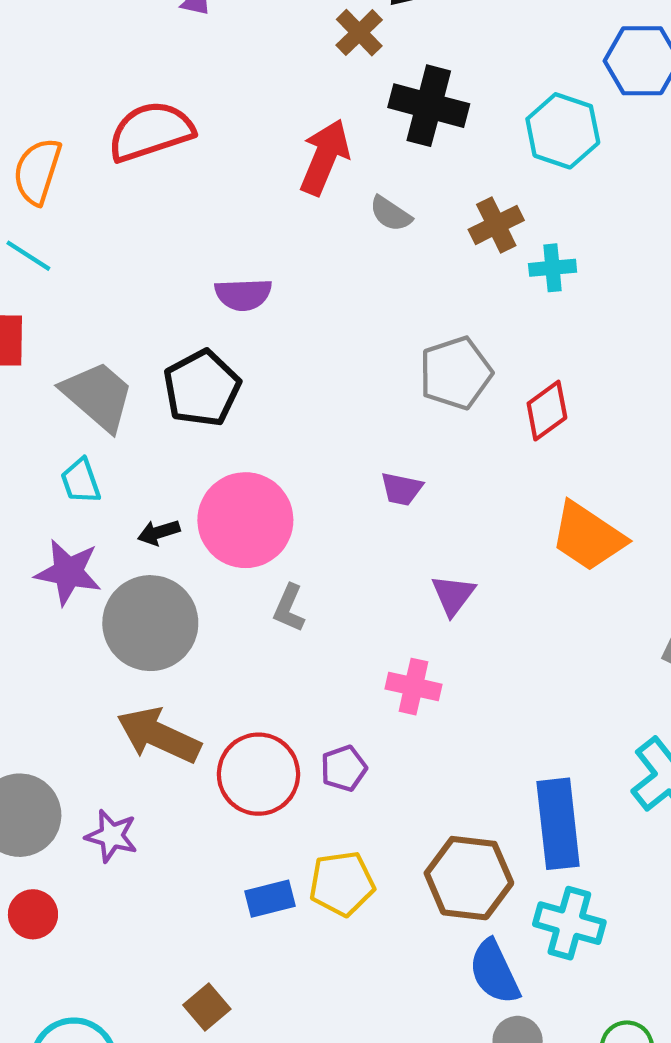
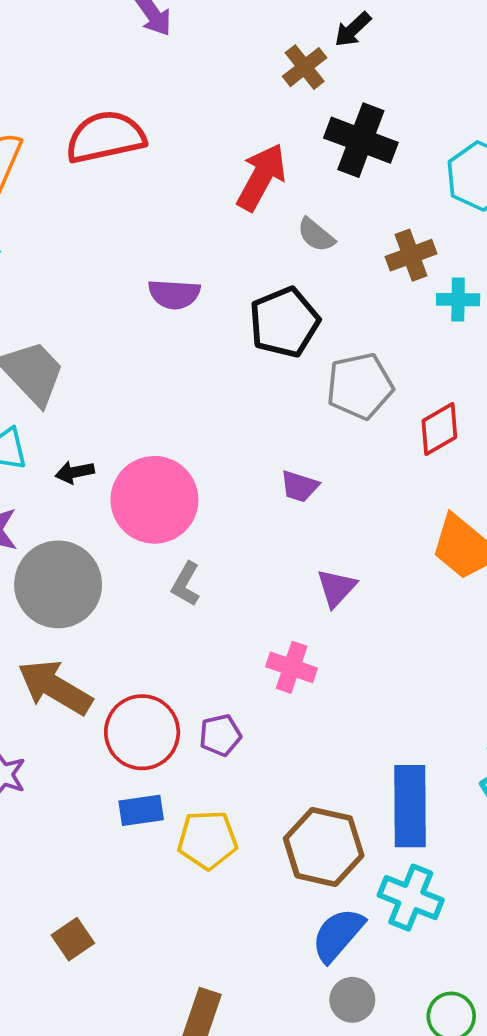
black pentagon: (202, 388) -> (284, 322), moved
black arrow: (159, 532) -> (75, 472), moved
blue rectangle: (270, 899) -> (141, 810), moved
blue semicircle: (494, 972) -> (338, 935), turned 60

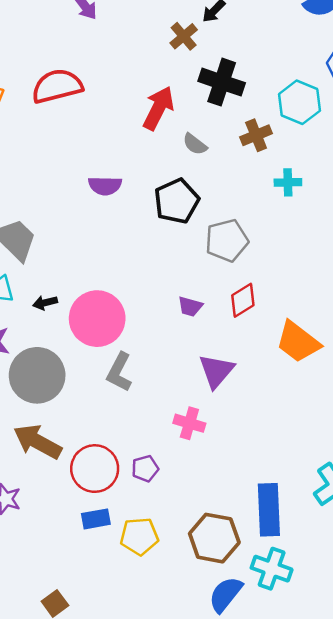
brown cross: (411, 255) -> (256, 135), moved
red diamond: (439, 429) -> (243, 300), moved
gray L-shape: (186, 584) -> (119, 372), size x1.4
purple triangle: (336, 588) -> (216, 371), size x1.4

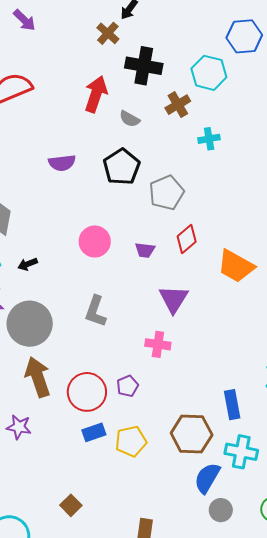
pink circle: (97, 319) -> (95, 241), moved, size x0.7
brown arrow: (37, 442) -> (38, 377), turned 51
blue rectangle: (269, 510) -> (232, 405), size x0.7

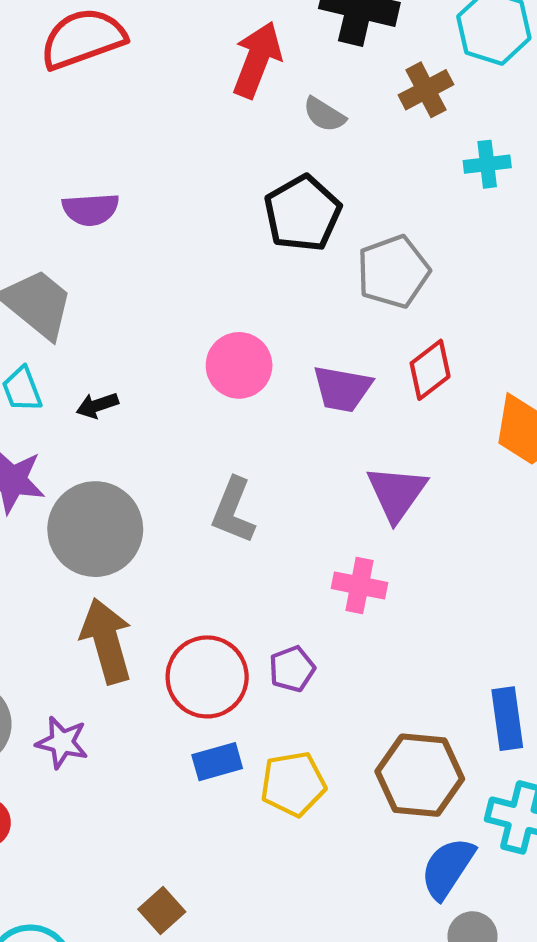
purple semicircle: (62, 163) -> (91, 209), moved
purple trapezoid: (145, 250) -> (342, 389), size x1.4

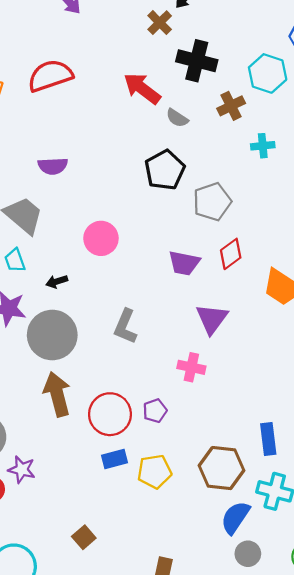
red arrow: (257, 60) -> (142, 88), turned -75
pink circle: (239, 365) -> (101, 238), moved
black arrow: (97, 405) -> (57, 282), moved
purple star: (62, 742) -> (22, 470), moved

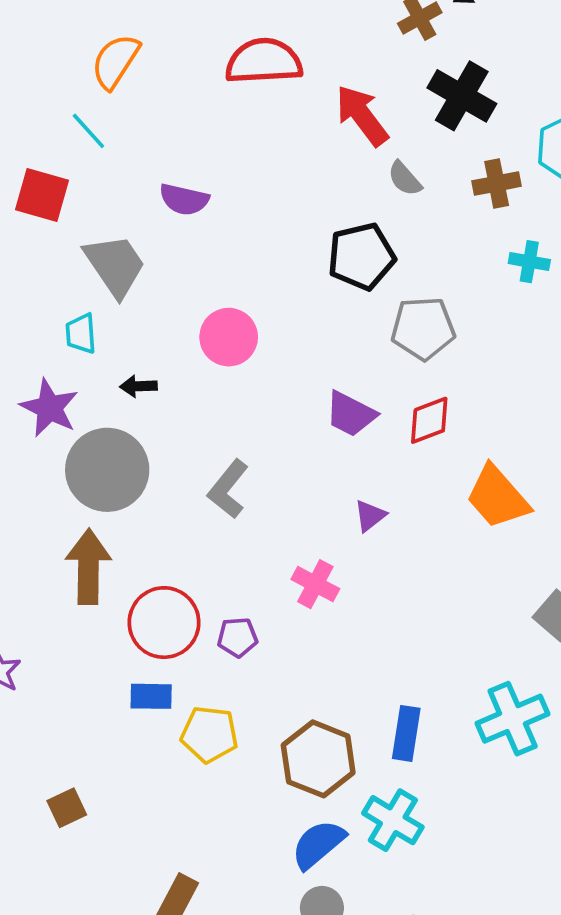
red semicircle: (50, 76) -> (264, 61), moved
purple triangle: (212, 319) -> (370, 516), size x0.6

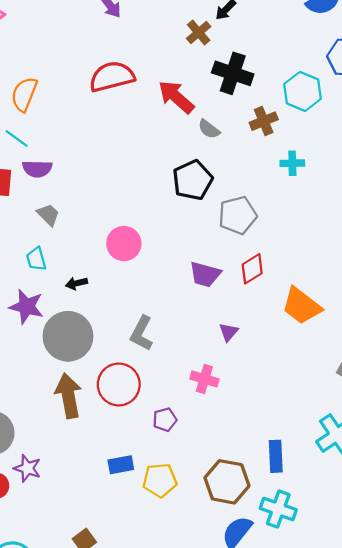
purple semicircle: (184, 199) -> (37, 169), moved
gray trapezoid: (115, 265) -> (48, 215), size x0.6
red circle: (164, 623) -> (119, 384), moved

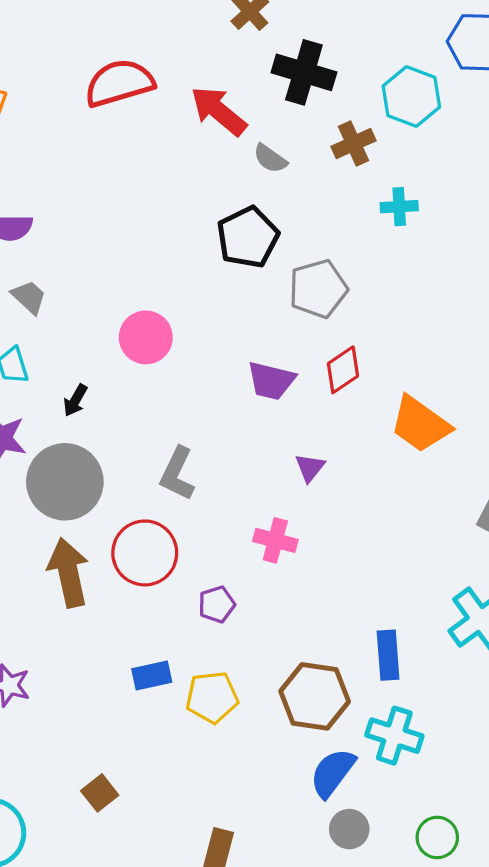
black arrow: (76, 283) -> (75, 400), turned -45

